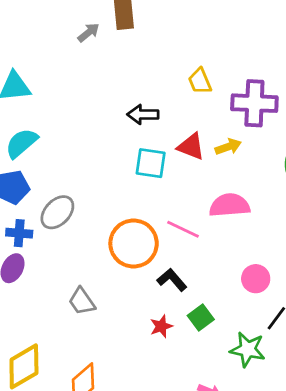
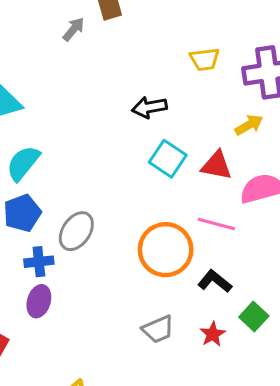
yellow trapezoid: (200, 81) -> (205, 59), turned -64
red triangle: (191, 146) -> (217, 165), moved
cyan square: (151, 163) -> (168, 159), turned 36
gray trapezoid: (82, 301) -> (158, 329), moved, turned -68

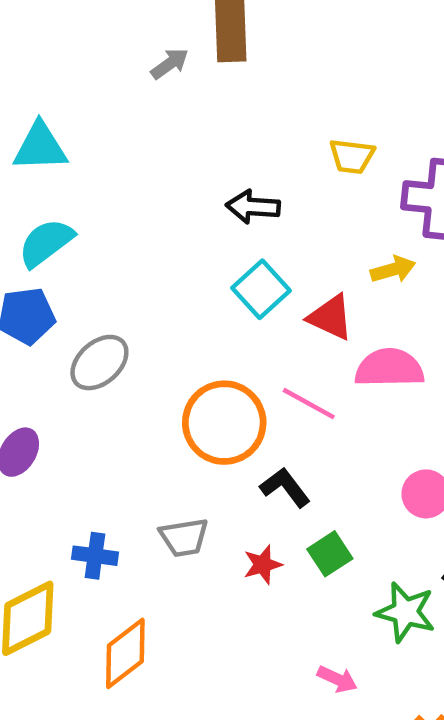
blue cross: (39, 262) -> (95, 556), moved

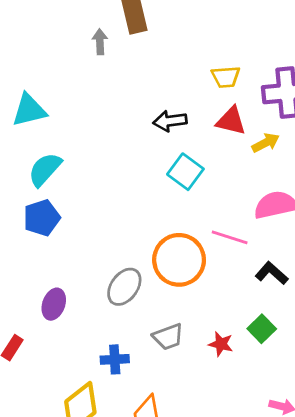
gray arrow: (170, 64) -> (100, 42), turned -45
red triangle: (331, 317) -> (231, 121), moved
gray ellipse: (99, 363) -> (124, 287), moved
black L-shape: (285, 487) -> (272, 273), moved
red star: (263, 565) -> (221, 344), turned -30

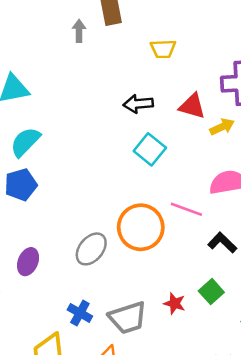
yellow trapezoid: (226, 77) -> (163, 49), moved
gray trapezoid: (168, 337) -> (128, 318), moved, size x1.4
blue cross: (115, 359) -> (80, 313), turned 30

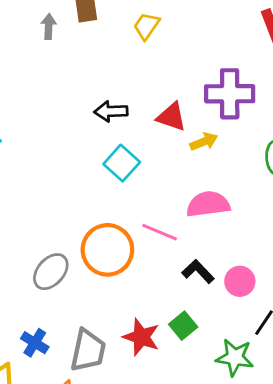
yellow trapezoid: (163, 49) -> (146, 26), moved, turned 124
red star: (175, 303) -> (141, 337), size x1.5
gray trapezoid: (128, 318) -> (88, 350), turned -63

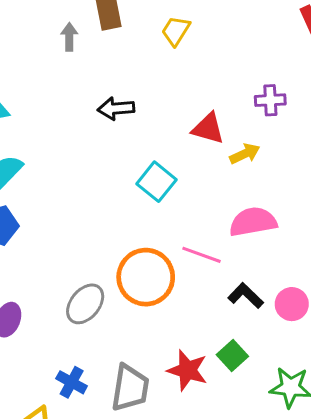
purple cross: (230, 94) -> (270, 100), size x0.6
black arrow: (111, 111) -> (116, 109), moved

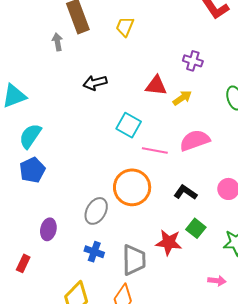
purple cross: (270, 100) -> (193, 61), turned 30
pink line: (202, 255) -> (155, 151), moved
black L-shape: (246, 296) -> (185, 192), moved
blue cross: (72, 382) -> (94, 252), moved

